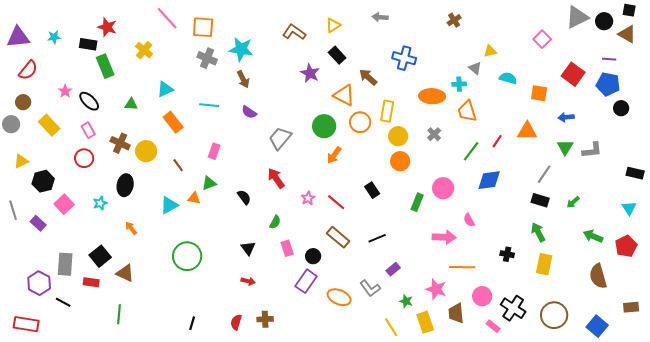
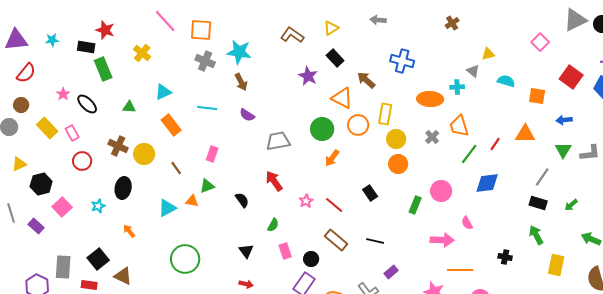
orange trapezoid: (467, 111) -> (459, 126), moved
pink rectangle: (88, 130) -> (72, 133), moved
gray trapezoid: (280, 138) -> (278, 141), turned 40
black line: (377, 238) -> (375, 241), turned 36
yellow rectangle: (544, 264) -> (556, 265), moved

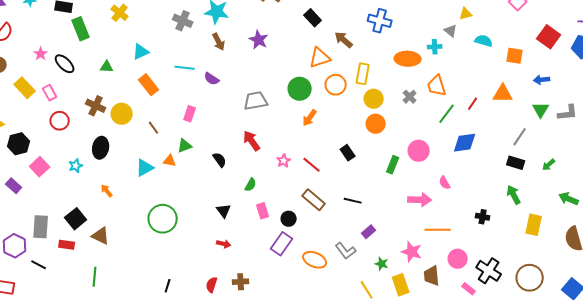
purple star: (308, 76) -> (259, 40), moved
orange triangle: (342, 98) -> (320, 58), turned -45
purple semicircle: (247, 115) -> (212, 79), moved

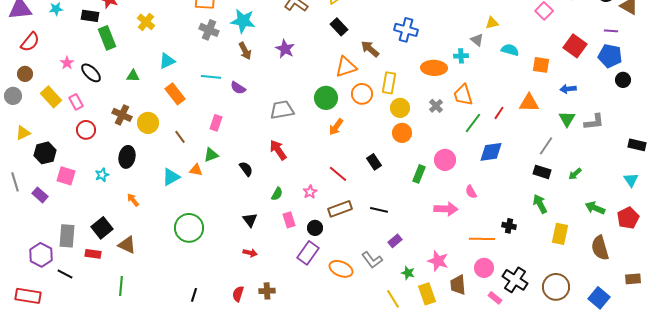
pink star: (284, 161) -> (310, 192), moved
pink square: (40, 167) -> (66, 176), turned -30
brown rectangle: (314, 200) -> (340, 209), turned -60
orange line: (438, 230) -> (482, 239), moved

